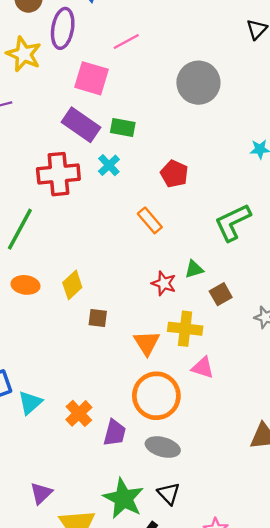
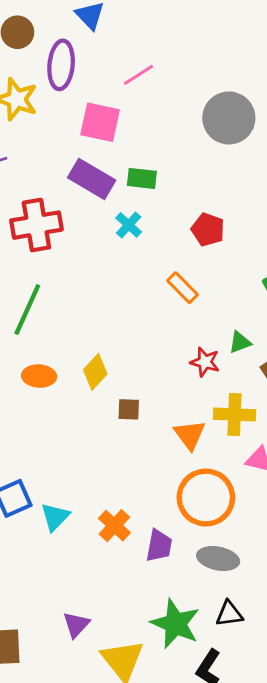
red cross: (58, 174) -> (36, 225), moved
black triangle: (169, 494) -> (229, 614), turned -50

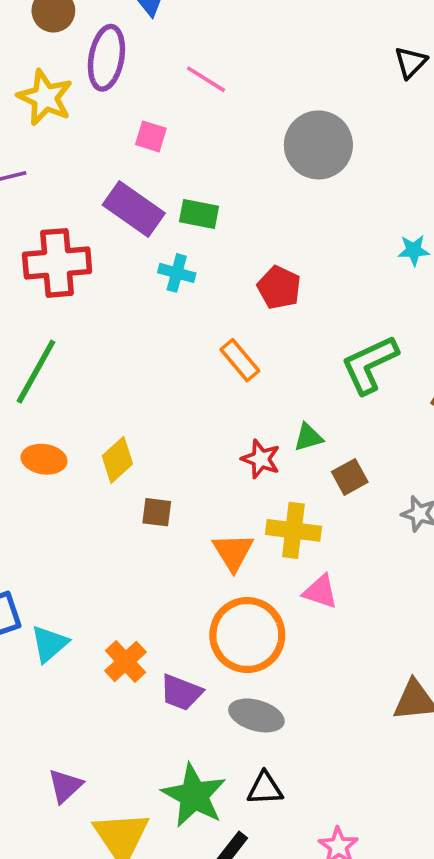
pink line: (139, 75) -> (206, 79), turned 60
pink square: (100, 122) -> (151, 136), size x0.6
cyan cross: (129, 225) -> (177, 273), turned -32
purple trapezoid: (159, 546) -> (181, 692), turned 96

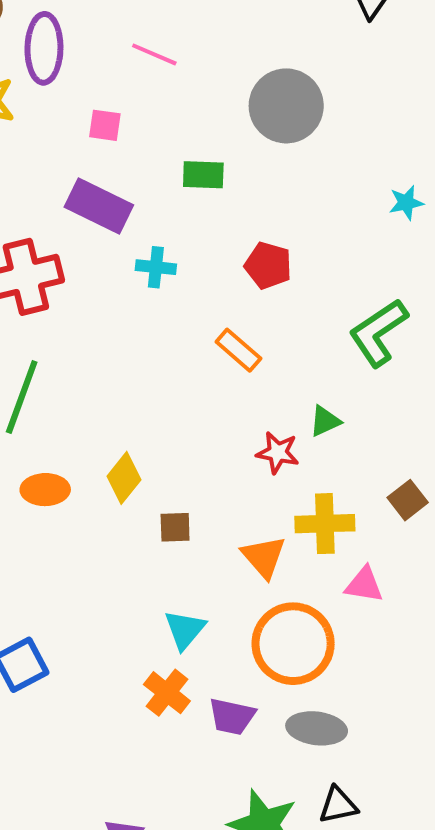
green rectangle: (199, 214) -> (203, 175), moved
brown square: (350, 477) -> (408, 500), moved
cyan triangle: (49, 644) -> (185, 630), moved

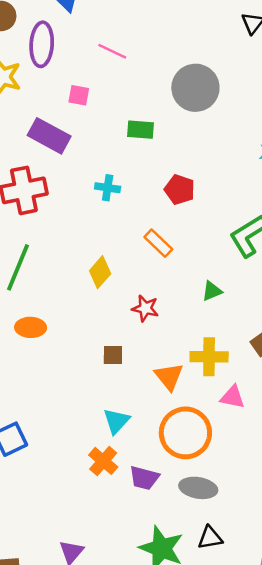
purple rectangle: (99, 206) -> (49, 136), moved
red star: (278, 453) -> (145, 308), moved
yellow diamond: (124, 478) -> (100, 272), moved

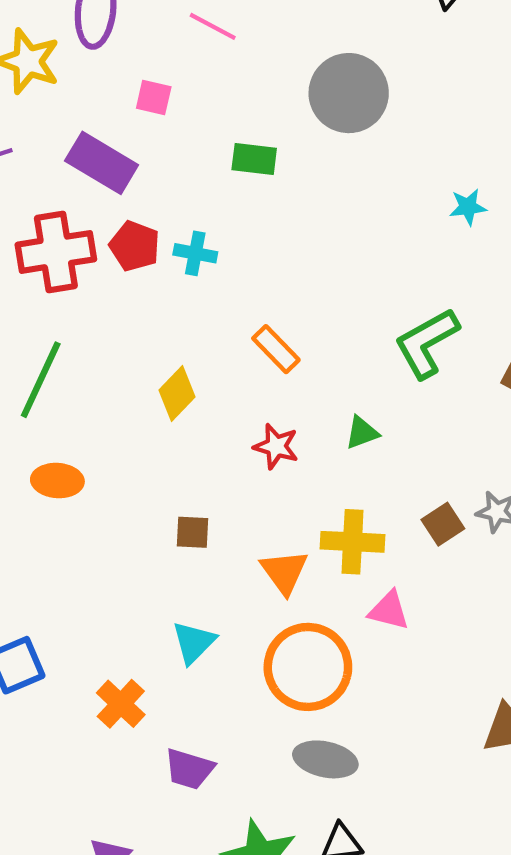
red pentagon: (180, 190) -> (135, 246), moved
red star: (145, 308) -> (276, 446), moved
orange cross: (103, 461) -> (121, 704), moved
purple trapezoid: (144, 478) -> (189, 769), moved

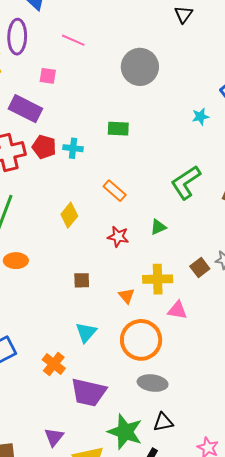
green rectangle: (254, 159) -> (118, 129), moved
orange triangle: (284, 572) -> (126, 296), size x0.7
purple trapezoid: (189, 769) -> (88, 392), size x1.5

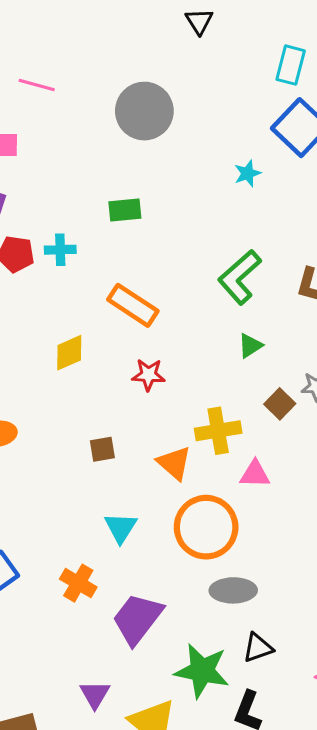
orange rectangle: (115, 191) -> (133, 305), size x1.4
yellow diamond: (69, 215) -> (69, 353), turned 35
green triangle: (158, 227) -> (250, 346), moved
orange triangle: (126, 296) -> (174, 463), size x1.4
purple trapezoid: (88, 392) -> (137, 619), turned 123

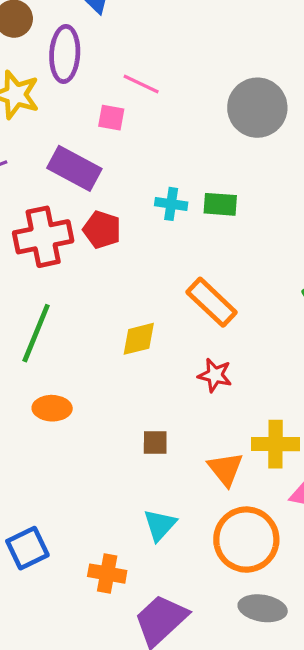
pink line: (37, 85) -> (141, 84), moved
cyan cross: (60, 250) -> (171, 204), moved
orange cross: (78, 583) -> (107, 574), turned -30

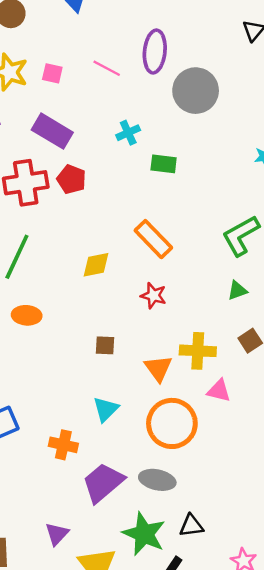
purple ellipse: (65, 54) -> (155, 52), moved
pink square: (111, 118) -> (52, 73), moved
cyan cross: (171, 204) -> (128, 133), moved, turned -35
gray ellipse: (263, 608) -> (157, 480), moved

